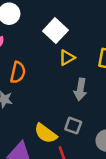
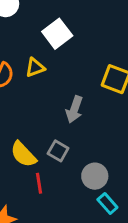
yellow triangle: (67, 58) -> (35, 68), moved

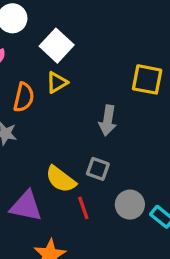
white square: (57, 34) -> (57, 46), moved
gray circle: (95, 176) -> (130, 205), moved

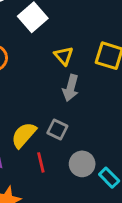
yellow triangle: (57, 82) -> (64, 56), moved, turned -48
yellow semicircle: (61, 179) -> (24, 135), turned 88

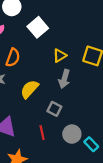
yellow triangle: (64, 56) -> (60, 56), turned 40
yellow semicircle: (24, 135) -> (29, 89), moved

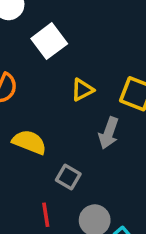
gray arrow: (64, 79) -> (109, 133), moved
yellow semicircle: (29, 89) -> (29, 142), turned 66

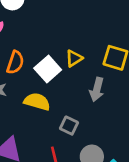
white square: (49, 41) -> (48, 69), moved

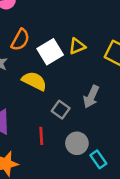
gray arrow: (97, 89) -> (91, 97), moved

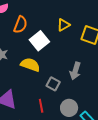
orange semicircle: (20, 40) -> (20, 25), moved
yellow triangle: (77, 46) -> (63, 25), moved

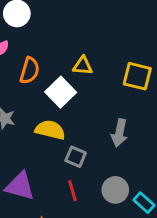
yellow triangle: (63, 25) -> (83, 66), moved, turned 40
gray square: (53, 84) -> (76, 157), moved

